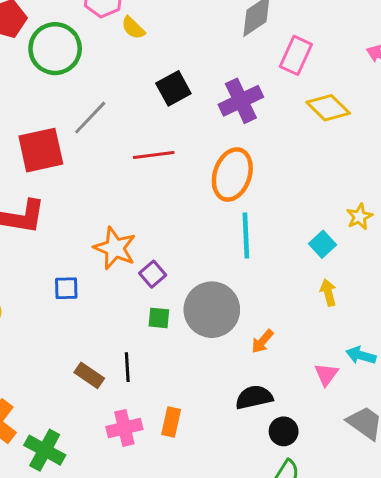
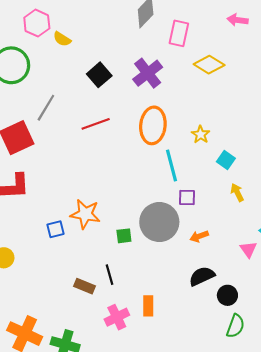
yellow star: (359, 217) -> (201, 134), moved
orange star: (115, 248) -> (85, 214), moved
purple square: (153, 274) -> (187, 198), moved, turned -36
orange arrow: (262, 341) -> (199, 236), turned 42

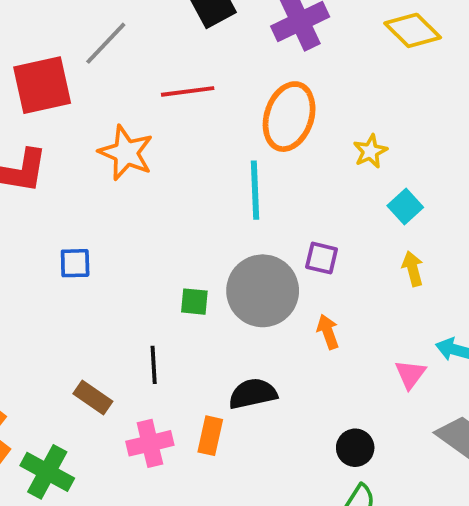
cyan line: (172, 166) -> (255, 190), moved
orange star: (85, 214) -> (126, 153), moved
orange arrow: (199, 236) -> (328, 332), turned 78
black semicircle: (202, 276) -> (253, 394), moved
brown rectangle: (85, 286) -> (93, 397), moved

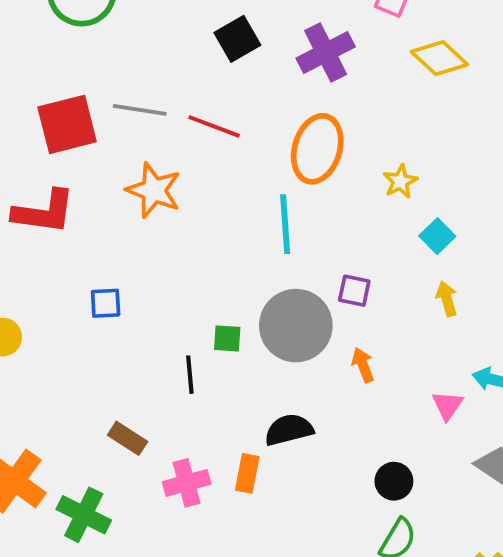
gray line: (106, 43) -> (140, 110), moved, turned 57
red line: (188, 91) -> (214, 126), turned 30
black line: (154, 365) -> (190, 375), moved

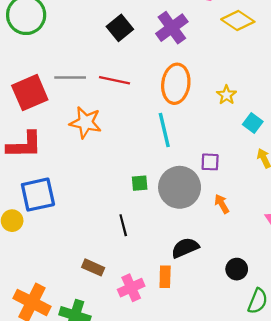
blue square: (106, 303) -> (38, 195), moved, size x1.8
green square: (227, 338) -> (140, 183), moved
black circle: (394, 481) -> (237, 269), moved

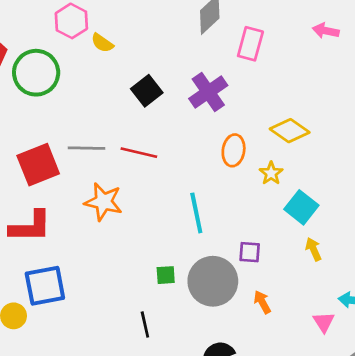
yellow diamond: (238, 21) -> (290, 131), moved
orange ellipse: (176, 84) -> (234, 150), moved, size x0.7
cyan square: (253, 123) -> (301, 207), size x1.4

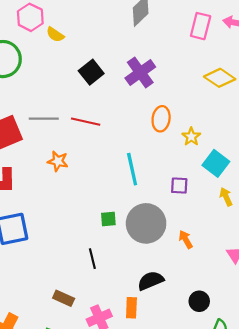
pink rectangle: (250, 44) -> (201, 26), moved
yellow diamond: (290, 131) -> (220, 78), moved
orange star: (103, 202) -> (58, 161), size x0.7
purple square: (250, 252) -> (179, 186), moved

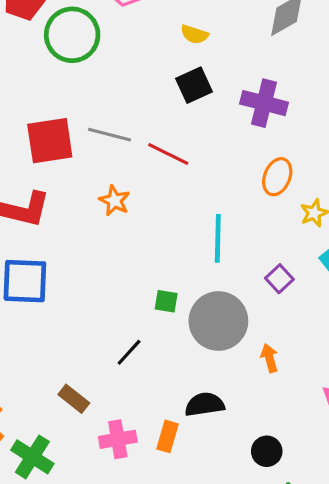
yellow semicircle: (55, 35) -> (194, 34), moved, turned -30
purple cross: (140, 72) -> (264, 103), turned 36
purple square: (179, 186) -> (279, 279), turned 30
black line: (92, 259) -> (129, 352), turned 42

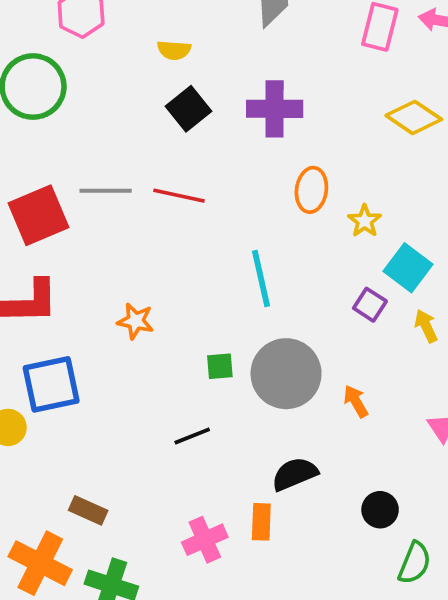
orange star: (114, 201) -> (136, 321), moved
purple square: (279, 279) -> (370, 305), moved
black line: (129, 352) -> (192, 436), turned 40
brown rectangle: (74, 399) -> (88, 510), moved

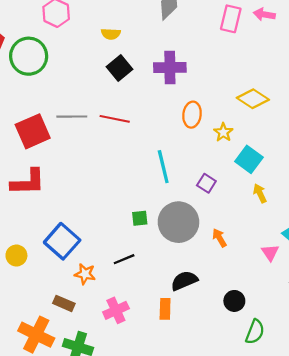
yellow diamond: (414, 117) -> (253, 99), moved
purple square: (370, 305) -> (206, 183), moved
orange star: (136, 321) -> (85, 274), moved
blue square: (51, 384) -> (62, 241), moved, turned -36
pink cross: (205, 540) -> (116, 310), moved

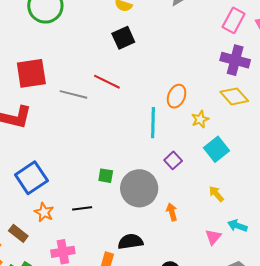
purple cross: (170, 67) -> (235, 60), moved
gray line: (72, 117) -> (73, 94), moved
cyan line: (163, 167) -> (153, 123), moved
yellow arrow: (260, 193) -> (216, 194), moved, turned -30

